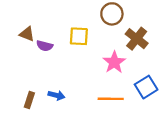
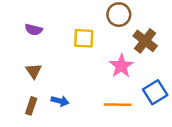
brown triangle: (27, 34) -> (34, 71), moved, turned 35
purple semicircle: (45, 46) -> (34, 30), moved

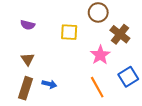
orange line: (118, 105) -> (97, 87), turned 60
brown rectangle: (31, 106) -> (26, 88), size x1.5

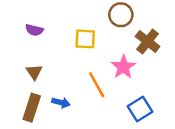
blue square: (128, 77) -> (140, 109), moved
orange line: (97, 87) -> (97, 85), moved

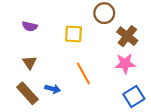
pink star: (123, 67) -> (125, 64), moved, turned 30
brown rectangle: (32, 108) -> (27, 93), turned -60
blue square: (140, 109) -> (134, 97), moved

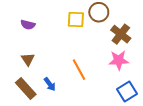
yellow square: (74, 34) -> (76, 20), moved
blue arrow: (53, 89) -> (50, 84), turned 40

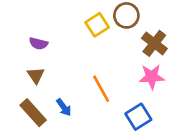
yellow square: (76, 20) -> (97, 25), turned -36
purple semicircle: (28, 25) -> (38, 43), moved
blue square: (127, 92) -> (138, 117), moved

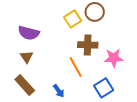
purple semicircle: (38, 43) -> (29, 33), size x1.5
brown cross: (154, 43) -> (88, 45), moved, turned -36
blue arrow: (64, 107) -> (59, 91), moved

